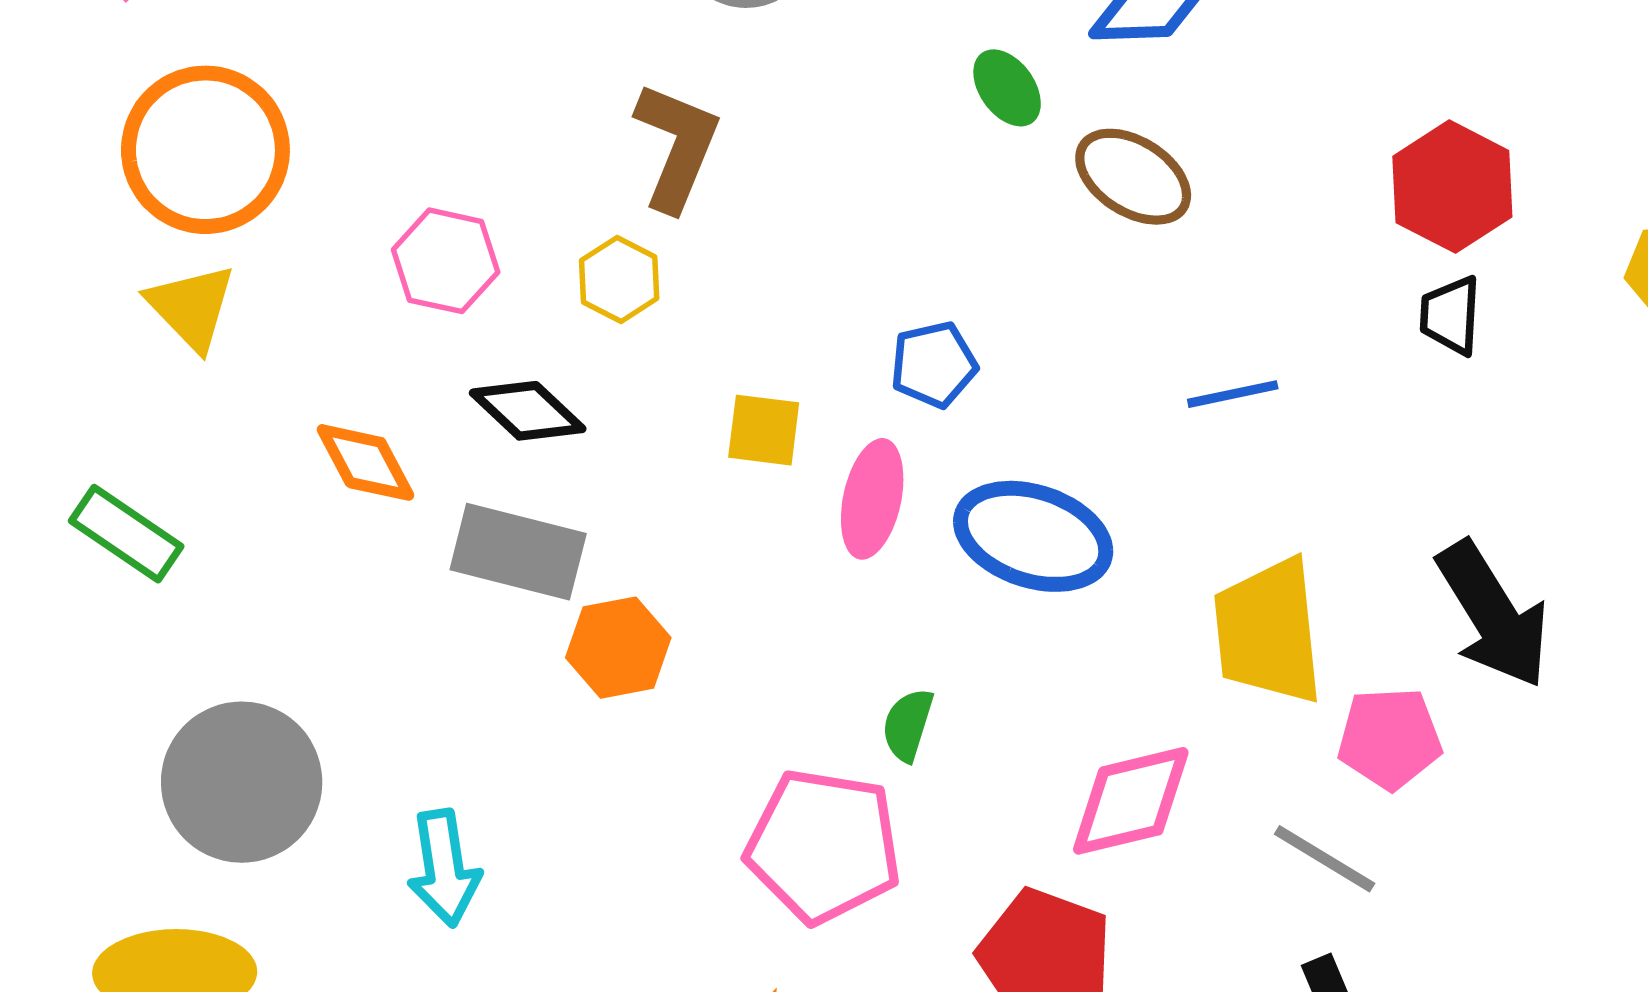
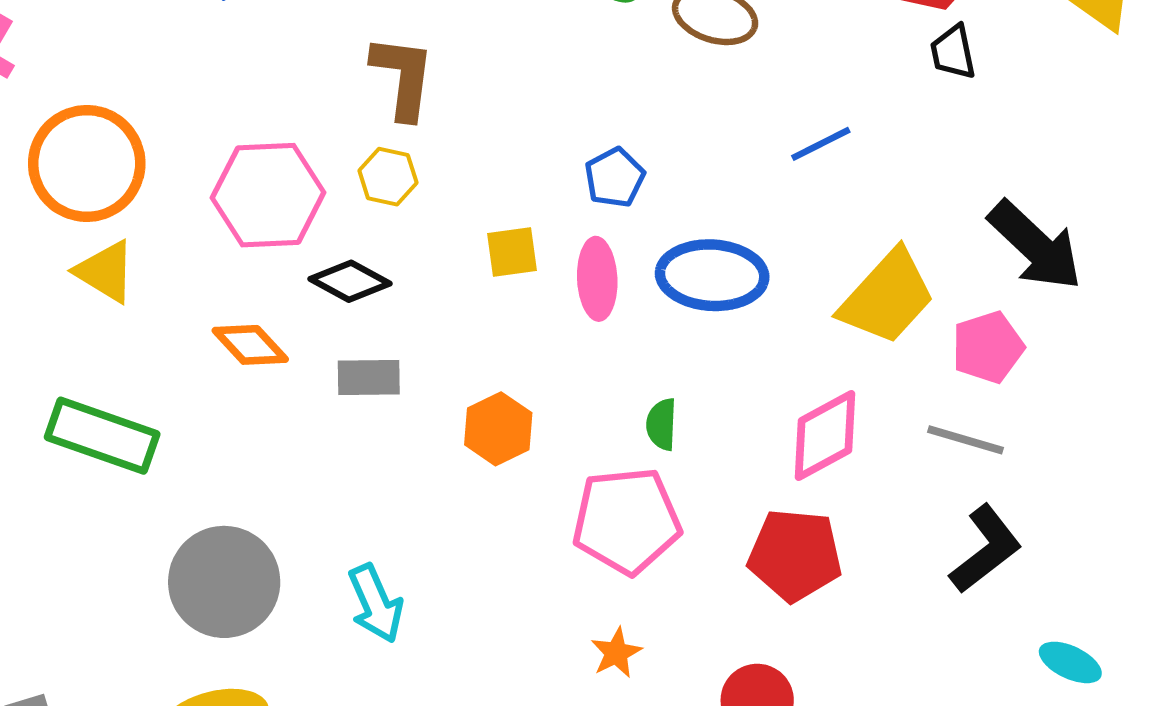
pink hexagon: (446, 261) -> (268, 195), size x1.5
green rectangle: (126, 534) -> (102, 436), size x1.4
gray rectangle: (518, 552) -> (369, 378), size x0.7
yellow trapezoid: (1268, 631) -> (887, 297), turned -117
orange hexagon: (618, 648) -> (498, 429), moved

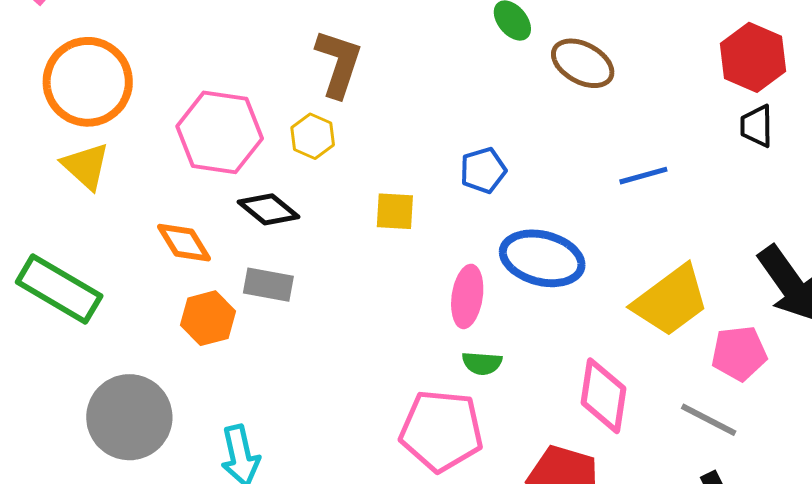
pink ellipse: (597, 279) -> (467, 296), moved
green semicircle: (662, 424) -> (482, 363), turned -99
orange hexagon: (498, 429) -> (208, 318), moved
pink diamond: (825, 435) -> (603, 396), turned -64

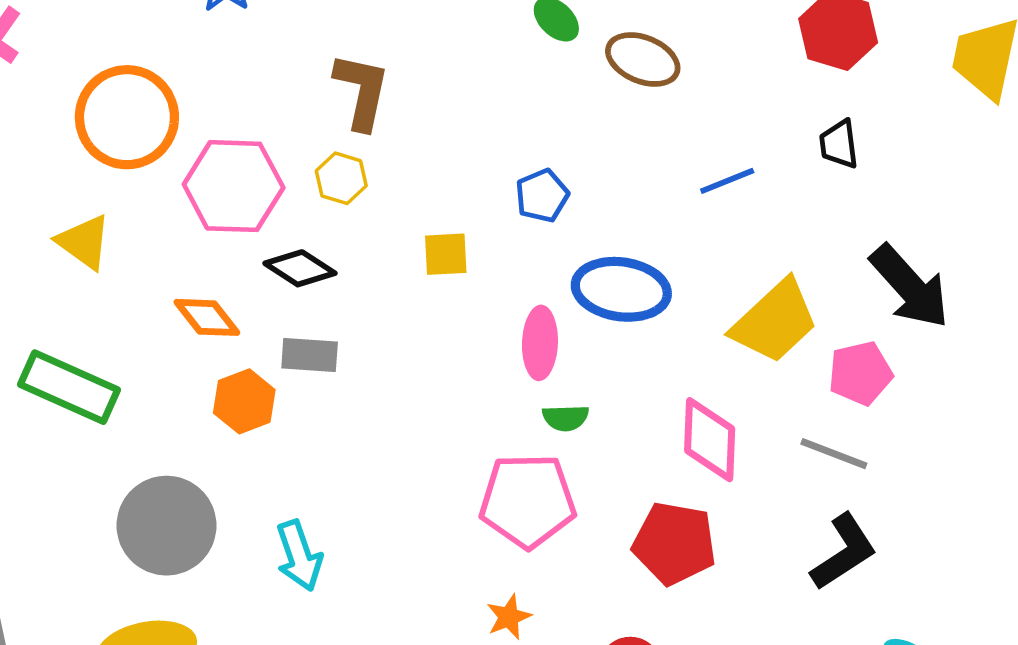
orange circle: (88, 82) -> (127, 117), moved
black trapezoid: (757, 126) -> (839, 144), moved

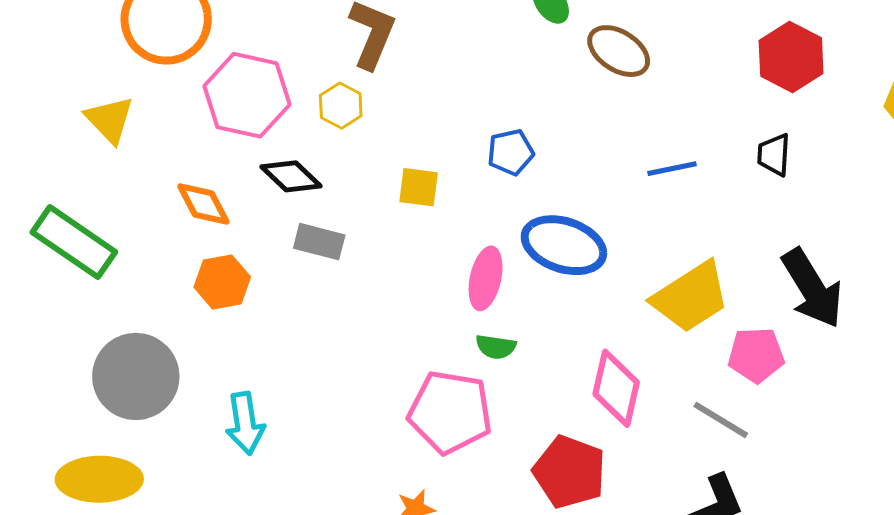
gray rectangle: (310, 355) -> (319, 242), moved

